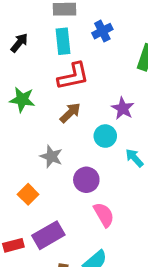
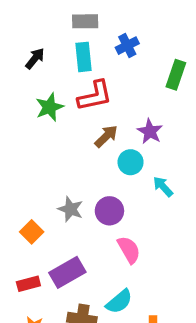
green star: (22, 100) -> (50, 107), moved, turned -30
brown arrow: (70, 113) -> (106, 136), moved
gray star: (51, 156) -> (71, 209), moved
orange square: (28, 194) -> (32, 232), moved

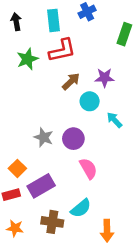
black arrow: (35, 59) -> (16, 22), turned -49
purple star: (150, 131) -> (105, 78), turned -30
orange square: (32, 232) -> (17, 168), moved

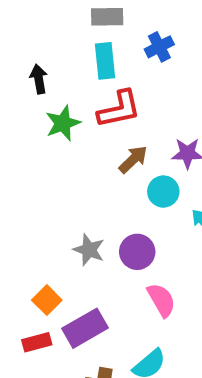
black arrow: (16, 22) -> (39, 79), moved

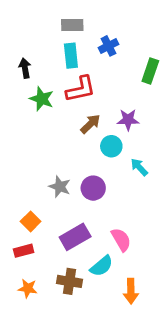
green star: (63, 123) -> (42, 99), turned -30
pink semicircle: (161, 300) -> (121, 240), moved
purple rectangle: (85, 328) -> (75, 237), moved

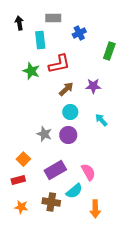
cyan rectangle: (71, 56) -> (40, 40), moved
black arrow: (25, 68) -> (19, 23), moved
cyan circle: (111, 146) -> (70, 112), moved

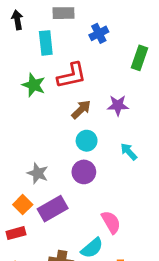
gray star: (44, 134) -> (38, 173), moved
purple rectangle: (55, 170) -> (53, 209), moved

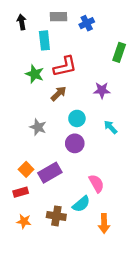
blue cross: (99, 33) -> (87, 23), moved
brown arrow: (81, 109) -> (59, 94), moved
gray star: (38, 173) -> (38, 127), moved

